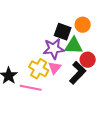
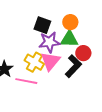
orange circle: (83, 25) -> (70, 22), moved
black square: (63, 32) -> (42, 25), moved
pink triangle: (55, 68) -> (50, 61), size x1.5

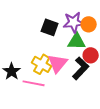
orange circle: (70, 22) -> (89, 24), moved
purple star: (49, 42) -> (74, 22), moved

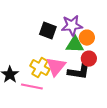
orange circle: (89, 24) -> (87, 38), moved
black L-shape: (81, 68) -> (79, 72), turned 55

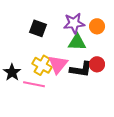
black square: (48, 31) -> (38, 28), moved
orange circle: (87, 38) -> (97, 26), moved
red circle: (89, 59) -> (97, 64), moved

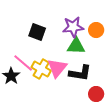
red circle: (97, 64) -> (96, 94), moved
pink line: (34, 84) -> (23, 63), moved, turned 30

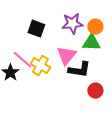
green triangle: (76, 46) -> (91, 43), moved
pink triangle: (57, 68) -> (66, 56), moved

